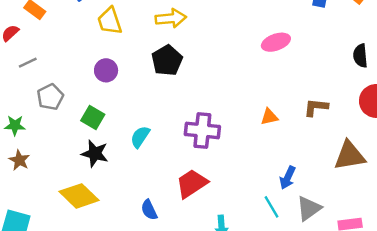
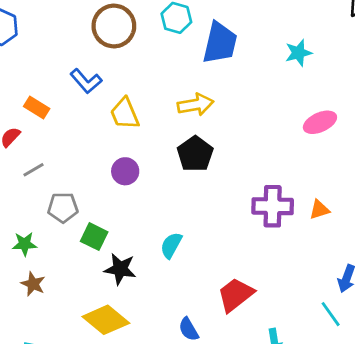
gray pentagon: (50, 97) -> (63, 208), turned 30
green square: (93, 118) -> (94, 237), moved
purple cross: (202, 130) -> (273, 206), moved

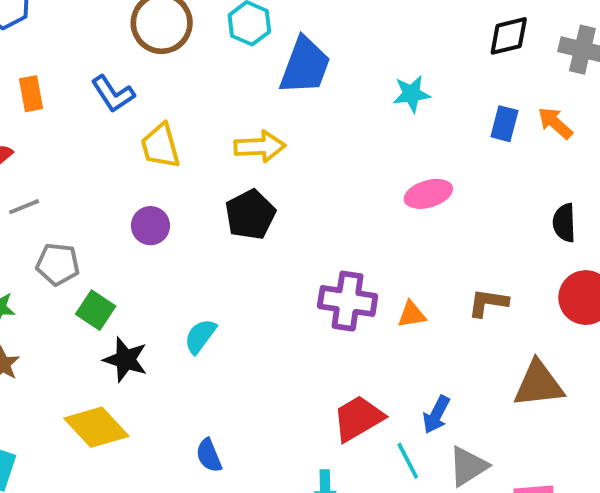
orange rectangle: (37, 107) -> (31, 94), moved, turned 40
red trapezoid: (236, 295) -> (358, 418), moved

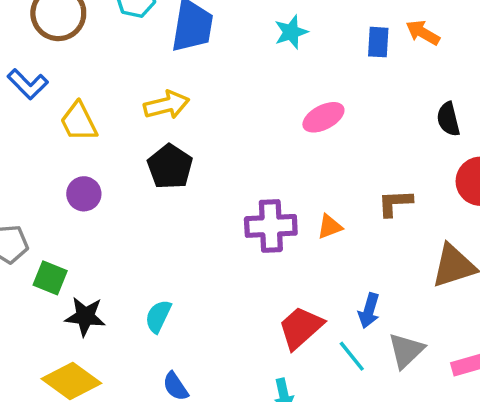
cyan semicircle: (200, 336) -> (158, 316), moved

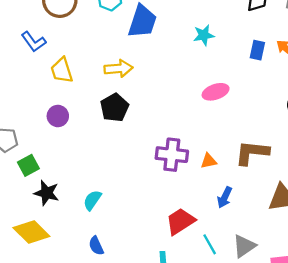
brown L-shape: (395, 203) -> (252, 153), size x1.5
green square: (50, 278) -> (28, 165), turned 30
blue arrow: (369, 311) -> (225, 197), moved

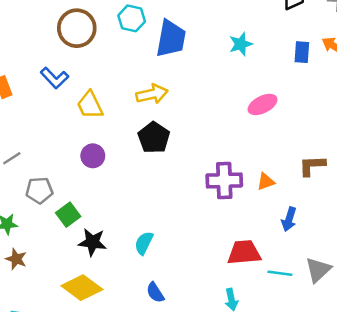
brown L-shape: (252, 153) -> (312, 166), size x0.7
red trapezoid: (180, 221) -> (244, 252), turned 36
cyan line: (210, 244) -> (280, 273), turned -45

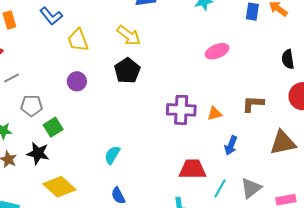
yellow arrow: (152, 94) -> (129, 35), turned 45
black star: (92, 242) -> (38, 153), moved
cyan line: (280, 273) -> (220, 188), turned -72

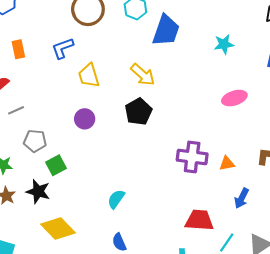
blue L-shape: (51, 16) -> (63, 48), turned 105

